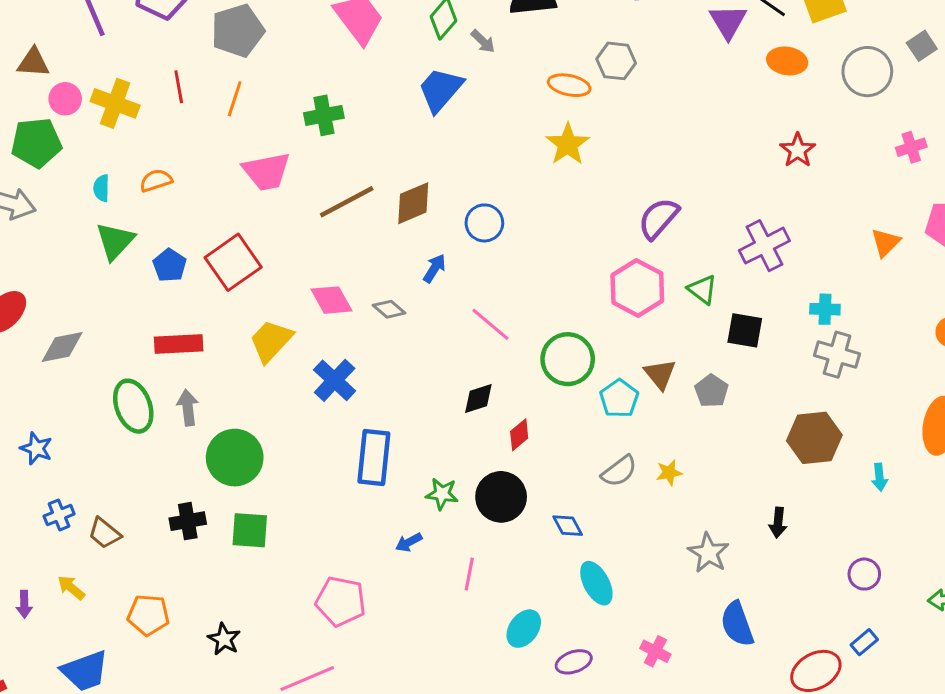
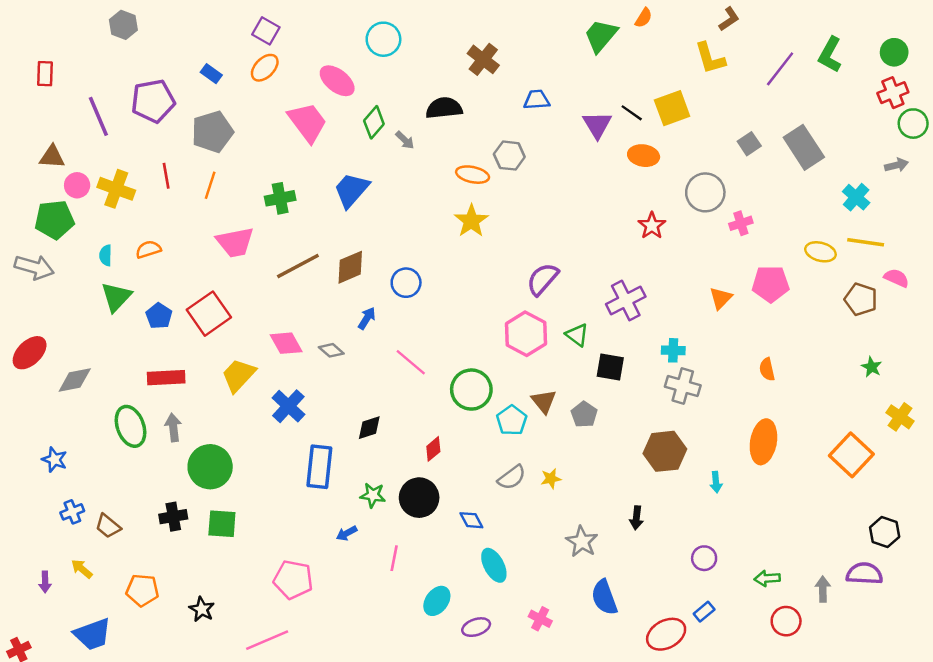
gray circle: (867, 72) -> (705, 192), moved
blue trapezoid: (441, 90) -> (351, 190), moved
black diamond: (478, 398) -> (369, 428), moved

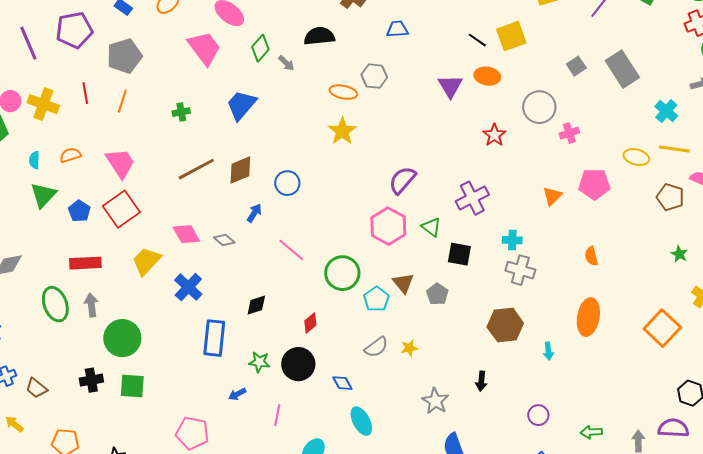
purple triangle: (597, 125) -> (450, 86), moved
green cross: (280, 198) -> (181, 112), size x0.7
pink trapezoid: (235, 242) -> (120, 163), moved, turned -112

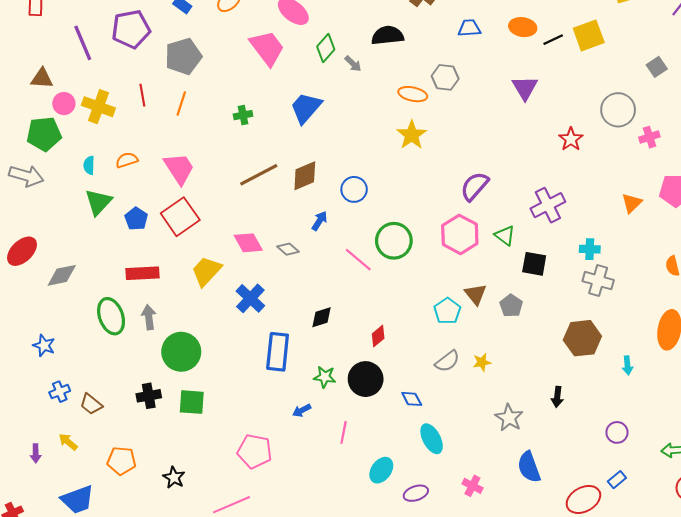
black line: (477, 40) -> (553, 40), turned -60
orange ellipse: (487, 76) -> (523, 27), moved
green circle: (342, 273) -> (394, 241), moved

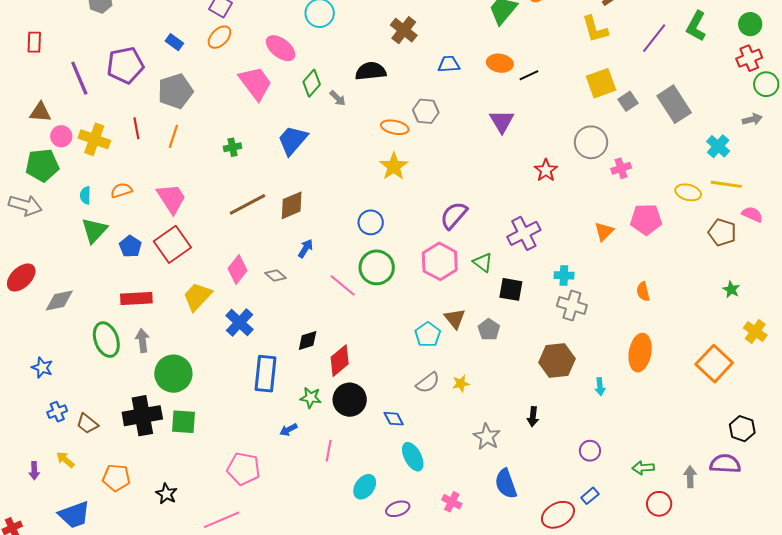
yellow square: (589, 35) -> (601, 83), moved
blue circle: (354, 189) -> (371, 222), moved
pink diamond: (248, 243) -> (237, 269), turned 68
red diamond: (378, 336) -> (340, 361), moved, size x1.5
black cross: (149, 396) -> (142, 416), size x1.6

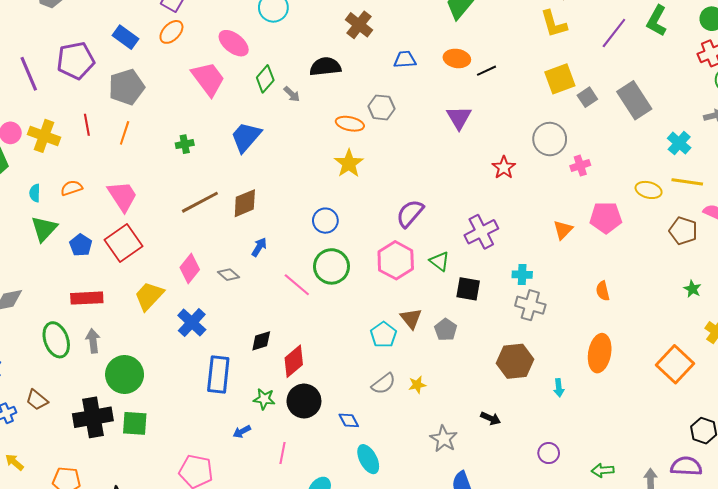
blue rectangle: (174, 42) -> (126, 37), size x1.4
black arrow: (533, 417) -> (491, 418), turned -72
brown trapezoid: (87, 424) -> (37, 400), moved

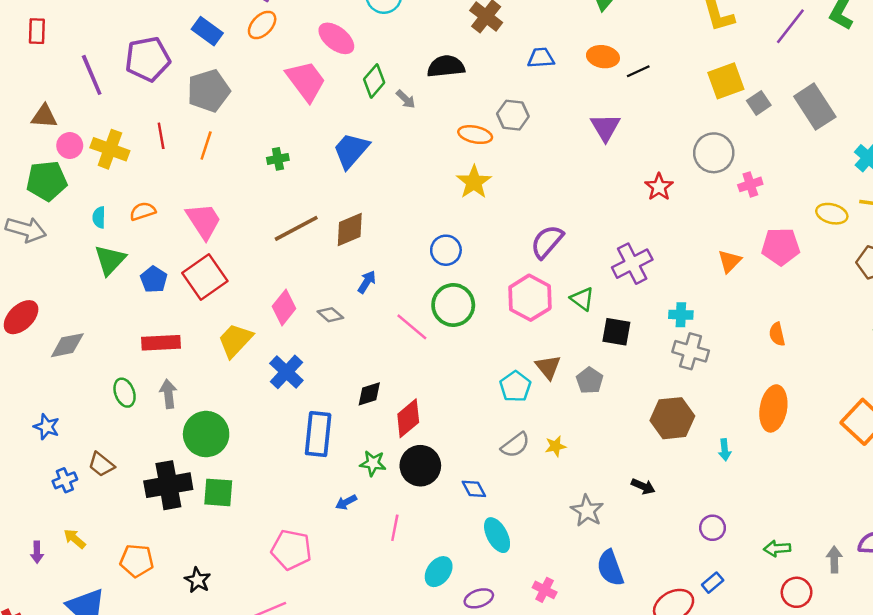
green ellipse: (56, 340) -> (125, 393), size x0.7

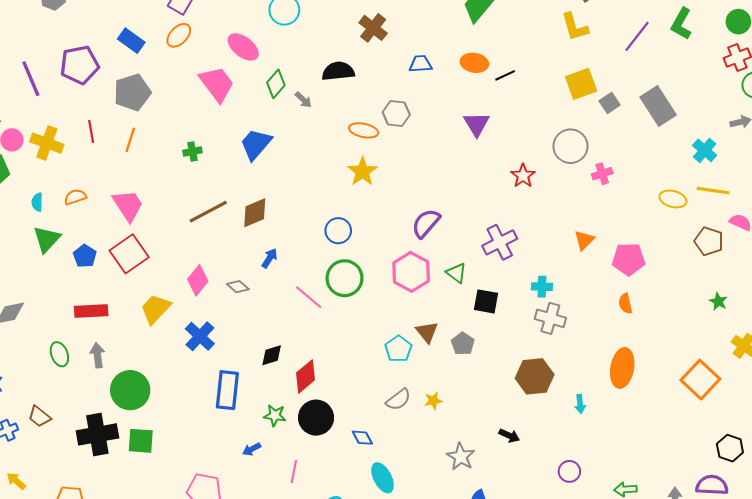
pink pentagon: (781, 247) -> (629, 259), moved

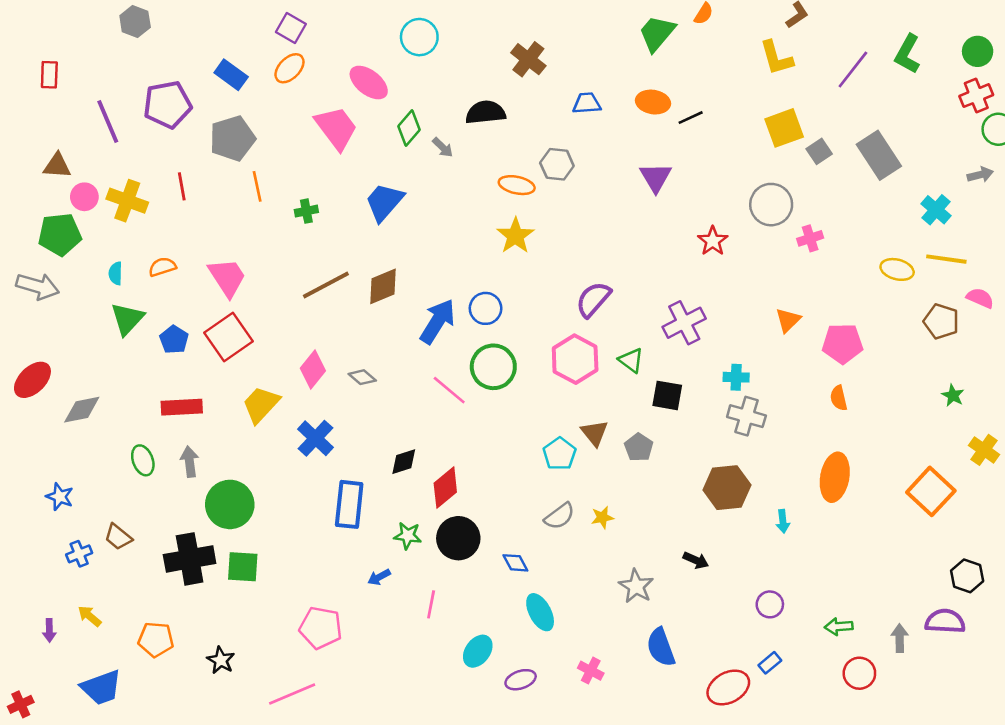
orange line: (130, 140) -> (257, 186), moved, turned -30
blue arrow: (270, 258) -> (437, 321), moved, size x1.8

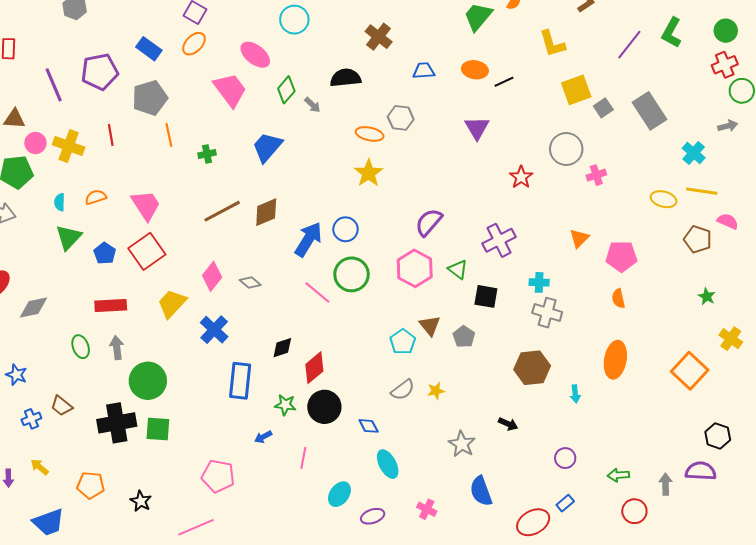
yellow L-shape: (776, 58) -> (552, 44), moved

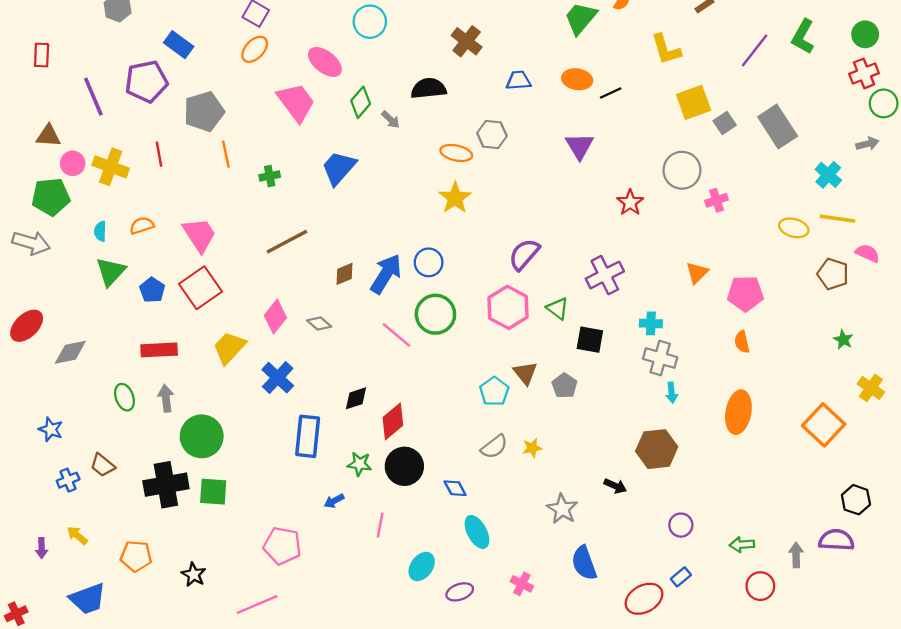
blue rectangle: (149, 49) -> (179, 45), moved
brown diamond: (266, 212) -> (344, 274), moved, size x0.7
brown hexagon: (532, 368) -> (657, 449), moved
cyan arrow: (575, 394) -> (672, 393), moved

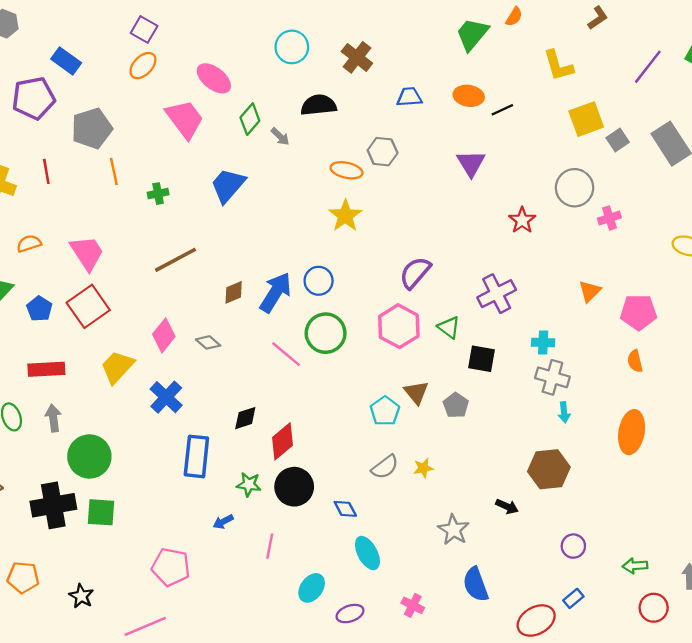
cyan circle: (370, 22) -> (292, 47), moved

